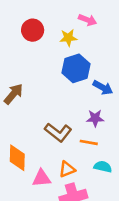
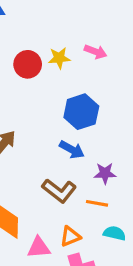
yellow star: (68, 38) -> (59, 58), moved
blue arrow: (103, 88) -> (72, 150), moved

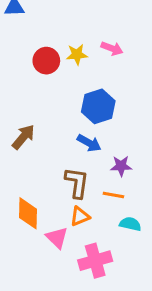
brown L-shape: (59, 191) -> (77, 183), turned -120
orange triangle: (70, 236) -> (80, 216), moved
pink triangle: (39, 248) -> (57, 238), turned 50

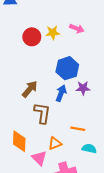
brown arrow: (23, 137) -> (30, 89), moved
blue arrow: (89, 143) -> (61, 93), turned -98
purple star: (121, 166) -> (83, 88), moved
brown L-shape: (77, 183) -> (42, 113), moved

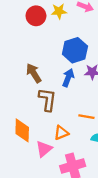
brown arrow: (30, 89) -> (34, 73), turned -72
pink triangle: (39, 158) -> (44, 149), turned 35

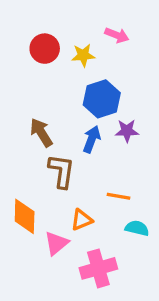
yellow star: (59, 11) -> (83, 55), moved

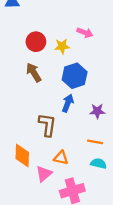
purple star: (127, 131) -> (97, 111), moved
brown arrow: (41, 132) -> (34, 72), moved
orange line: (119, 196) -> (95, 142), moved
orange triangle: (82, 220) -> (61, 158), turned 35

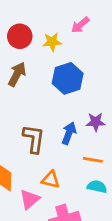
pink arrow: (85, 33) -> (80, 25), turned 119
brown arrow: (34, 72) -> (17, 74), turned 60
blue arrow: (68, 103) -> (69, 133), moved

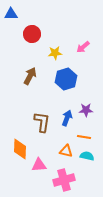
pink arrow: (80, 25) -> (83, 47), moved
red circle: (20, 36) -> (32, 34), moved
orange triangle: (51, 180) -> (66, 151), moved
pink triangle: (30, 199) -> (39, 165), turned 35

